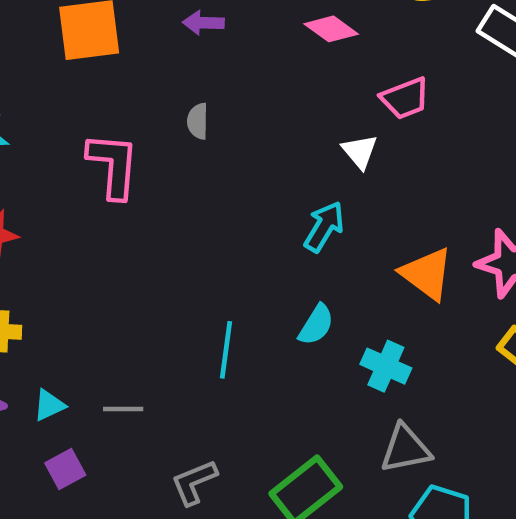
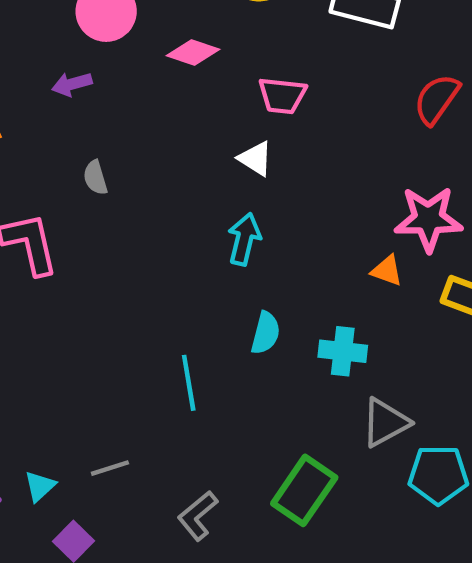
pink trapezoid: (405, 98) -> (282, 96), turned 45
orange triangle: (427, 274) -> (387, 271), moved, size x0.6

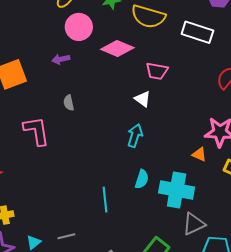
pink diamond: (193, 52) -> (117, 49), size x1.4
cyan cross: (343, 351) -> (177, 190), size x1.6

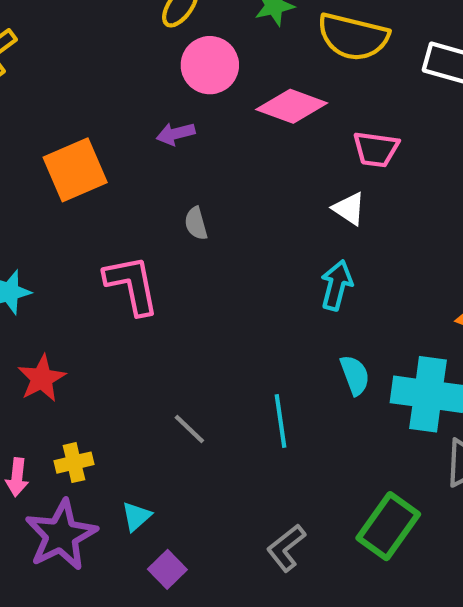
cyan semicircle: (142, 179) -> (355, 375), turned -36
gray line: (66, 236) -> (189, 429), moved, turned 60

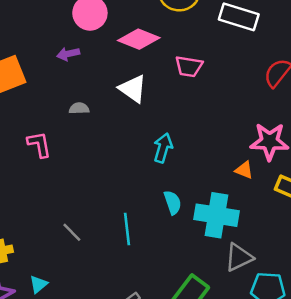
white triangle: (349, 209) -> (133, 89), moved, size x1.4
gray semicircle: (196, 223) -> (79, 108), turned 102
pink L-shape: (132, 285) -> (39, 144), size x0.7

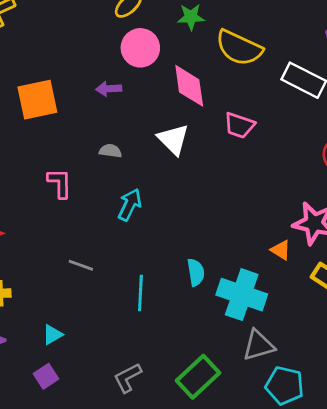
pink diamond: (139, 39) -> (189, 86), turned 51
cyan arrow: (163, 148) -> (130, 205), moved
gray line: (72, 232) -> (81, 265), moved, turned -35
cyan triangle: (38, 284) -> (52, 335), moved

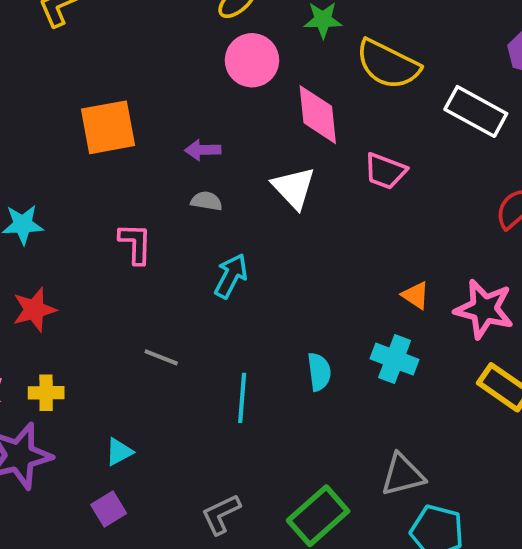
purple arrow: (109, 89) -> (203, 150), moved
orange triangle: (281, 250) -> (416, 295), moved
cyan cross: (242, 295) -> (395, 359), moved, size x0.7

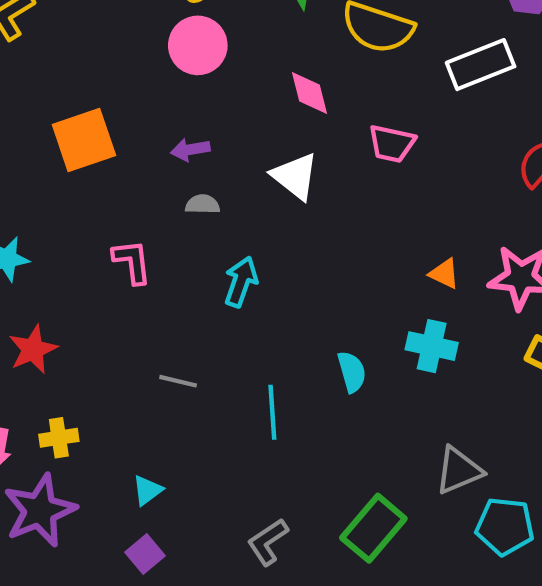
pink circle: (252, 60) -> (198, 45), moved
white rectangle: (476, 111) -> (481, 65), turned -42
pink diamond: (318, 115) -> (310, 93), size x0.7

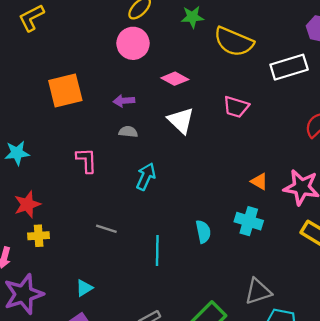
pink diamond: (310, 93) -> (175, 79), moved, turned -52
yellow cross: (59, 438) -> (39, 236), moved

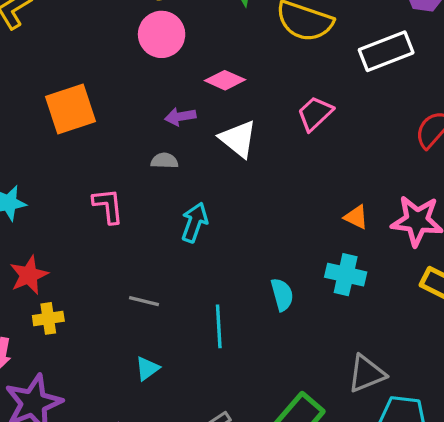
purple arrow: (124, 101) -> (180, 117), moved
pink trapezoid: (236, 107) -> (315, 113), turned 124
cyan triangle: (84, 288) -> (147, 368), moved

